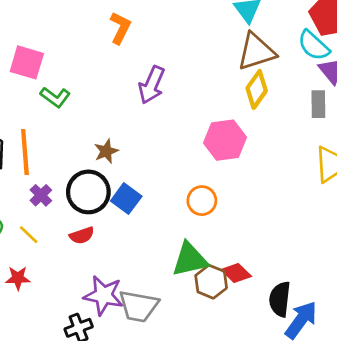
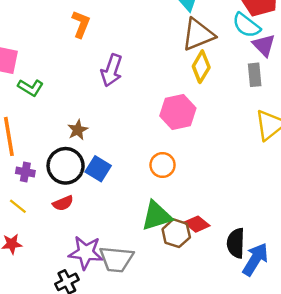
purple cross: (41, 195) -> (25, 172), turned -30

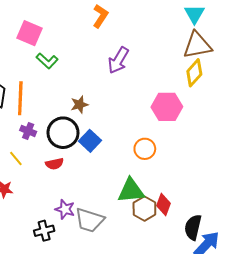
red diamond: (197, 224) -> (163, 204), turned 60
purple star: (86, 253) -> (65, 209), size x0.7

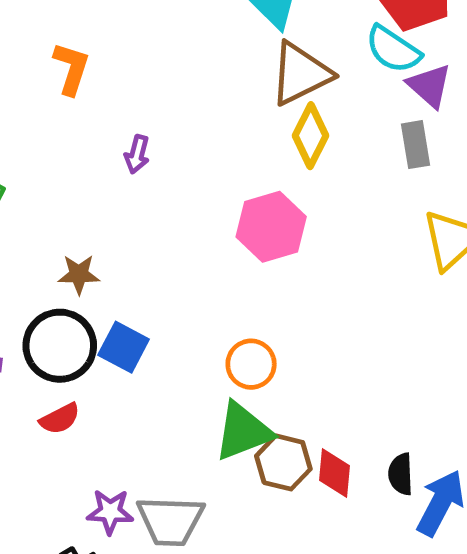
purple arrow: (118, 60) -> (137, 154), size x0.6
brown star: (79, 105) -> (79, 274), turned 30
orange circle: (145, 149) -> (251, 364), moved
red diamond: (163, 204) -> (335, 473), moved
black semicircle: (193, 227) -> (401, 474), size x0.7

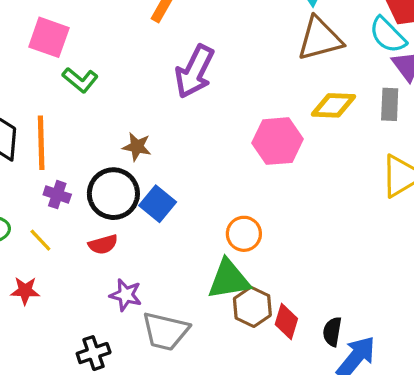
yellow diamond: (311, 136) -> (334, 105), moved, turned 54
purple arrow: (137, 154) -> (195, 71), size x2.0
purple star: (110, 512) -> (126, 295), moved

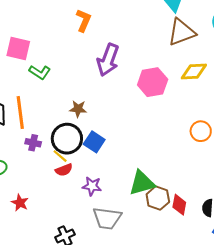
pink hexagon: (278, 141) -> (153, 82), moved
orange circle: (244, 234) -> (201, 131), moved
yellow line: (40, 240) -> (60, 156), moved
red star: (25, 291) -> (20, 203), turned 30
purple star: (126, 295) -> (92, 186), moved

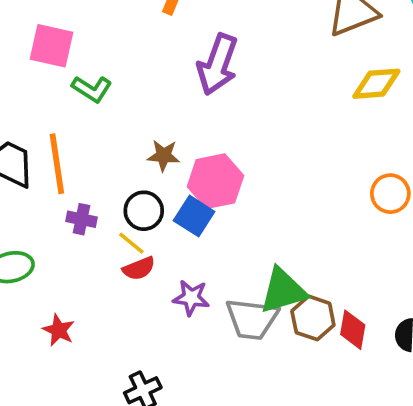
pink hexagon: (153, 82) -> (215, 181), moved
black circle: (67, 139) -> (144, 211), size x0.7
gray trapezoid: (107, 218) -> (252, 319), moved

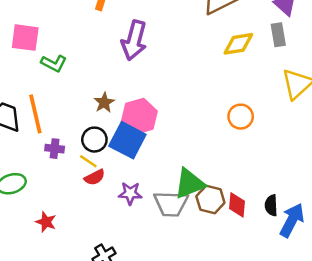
brown star: (164, 156) -> (104, 103), turned -30
orange circle: (390, 194) -> (241, 117), moved
blue square: (194, 216) -> (127, 140), size x1.4

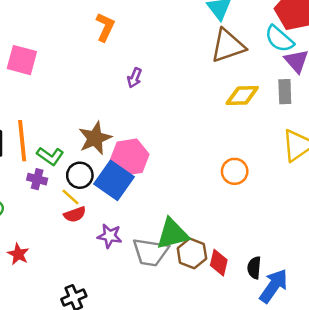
purple arrow: (134, 40) -> (135, 78), size x0.5
green L-shape: (54, 63) -> (50, 156), moved
brown star: (104, 103) -> (95, 138), size x1.5

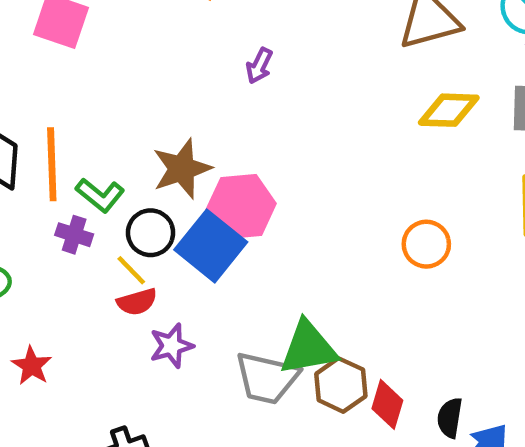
purple star: (110, 236) -> (171, 346), moved, turned -30

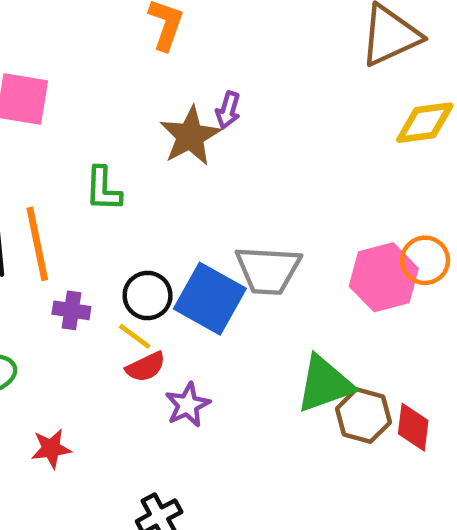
brown star: (182, 169) -> (190, 136), moved
green L-shape: (100, 195) -> (103, 189), moved, turned 63
pink hexagon: (241, 207) -> (384, 277), moved
red star: (32, 366) -> (51, 449), turned -30
gray trapezoid: (267, 378) -> (268, 270), moved

